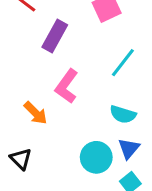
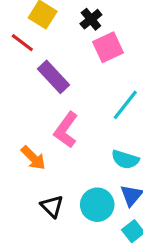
purple rectangle: (55, 36) -> (54, 77), turned -72
black triangle: (21, 159) -> (52, 206), moved

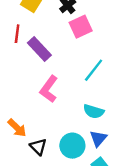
red line: (22, 43) -> (17, 34), moved, turned 60
orange arrow: (33, 158) -> (17, 128), moved

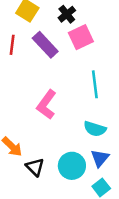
purple rectangle: (39, 49) -> (45, 45), moved
cyan line: (94, 70) -> (95, 84), turned -45

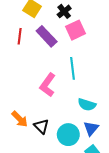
cyan line: (95, 84) -> (72, 68), moved
black triangle: (35, 167) -> (41, 126), moved

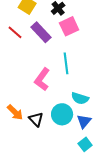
red line: (20, 36) -> (15, 32), turned -56
cyan circle: (68, 135) -> (62, 114), moved

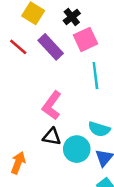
cyan line: (66, 63) -> (95, 76), moved
orange arrow: (15, 112) -> (18, 163), moved, turned -114
black triangle: (36, 119) -> (52, 137), moved, turned -35

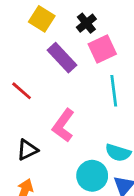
red line: (18, 47) -> (22, 91), moved
black triangle: (52, 137) -> (27, 150), moved, turned -36

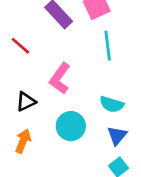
cyan circle: (92, 176) -> (71, 126), moved

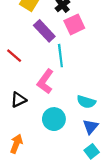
cyan line: (108, 46) -> (60, 56), moved
orange arrow: (23, 141) -> (16, 144), moved

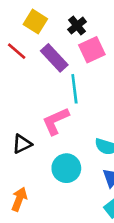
red line: (14, 56) -> (17, 51), moved
pink L-shape: (45, 81) -> (56, 121), turned 30

